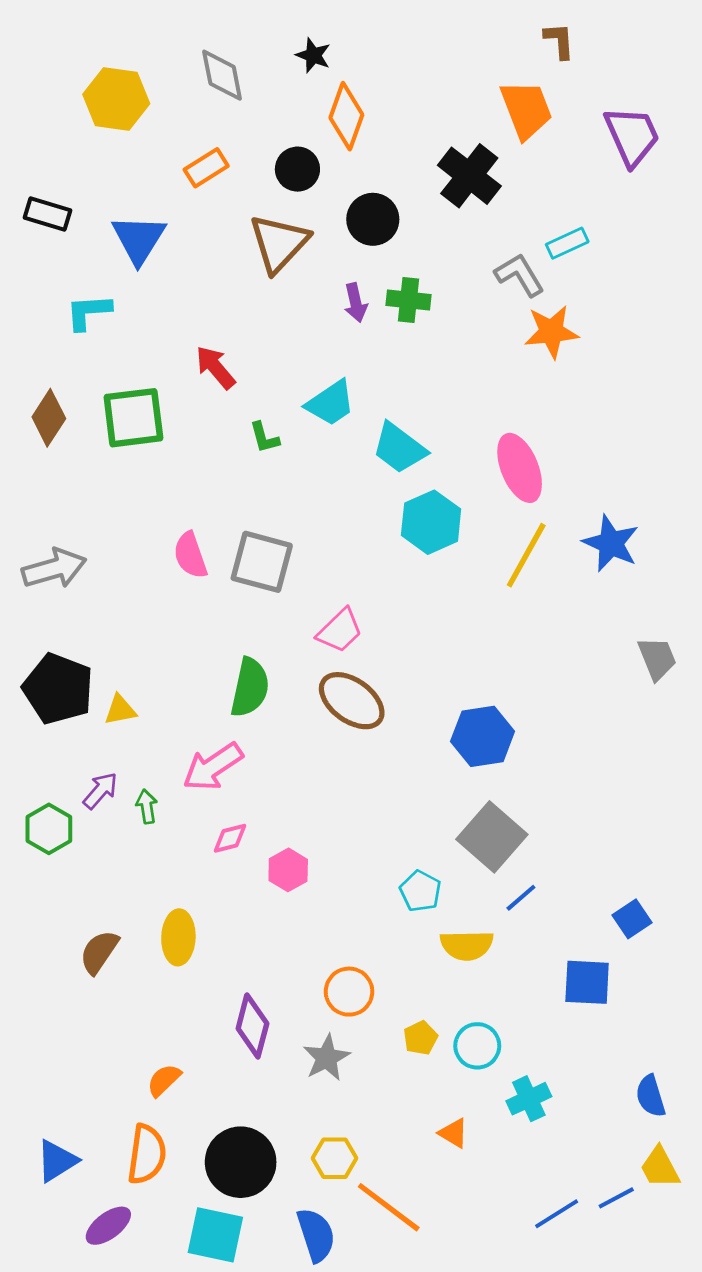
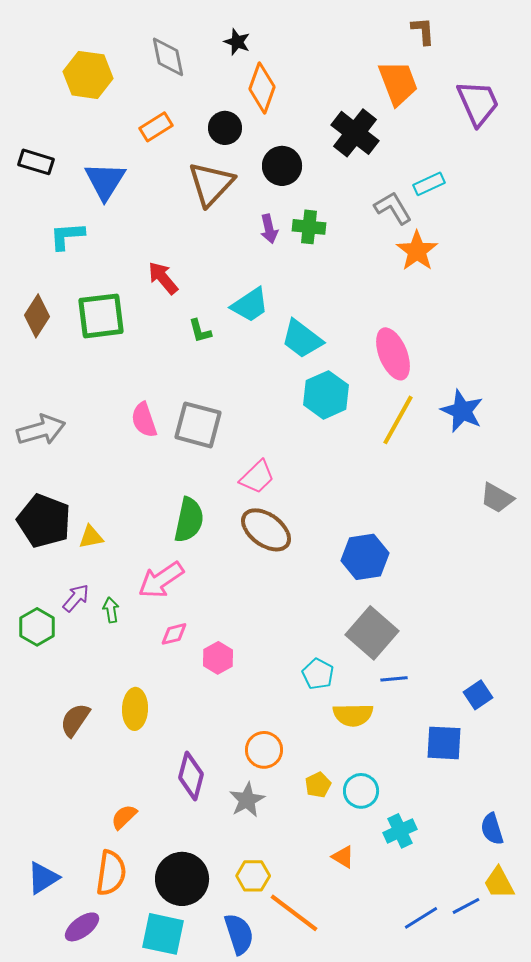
orange star: (551, 332) -> (417, 251), turned -30
gray trapezoid: (657, 658) -> (497, 498), turned 141
blue line: (521, 898) -> (394, 679), turned 36

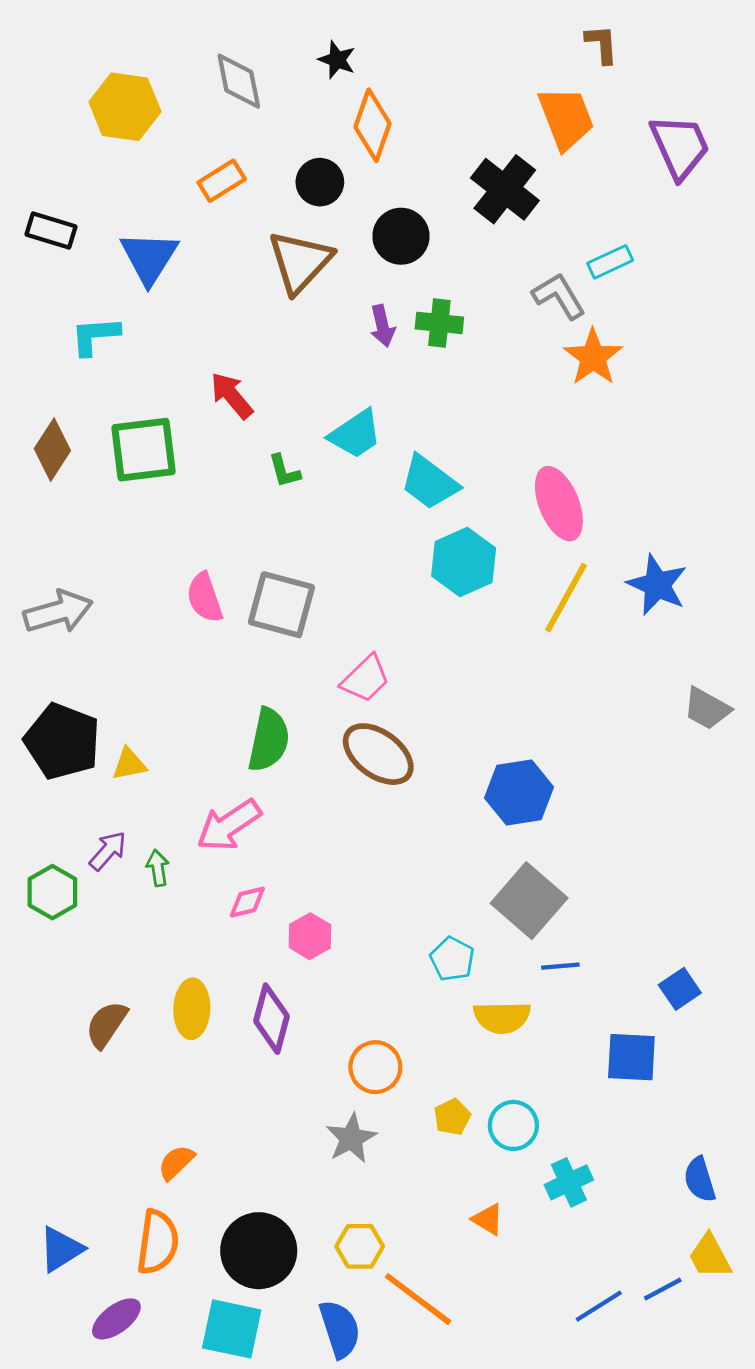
purple diamond: (191, 776) -> (272, 1019), moved

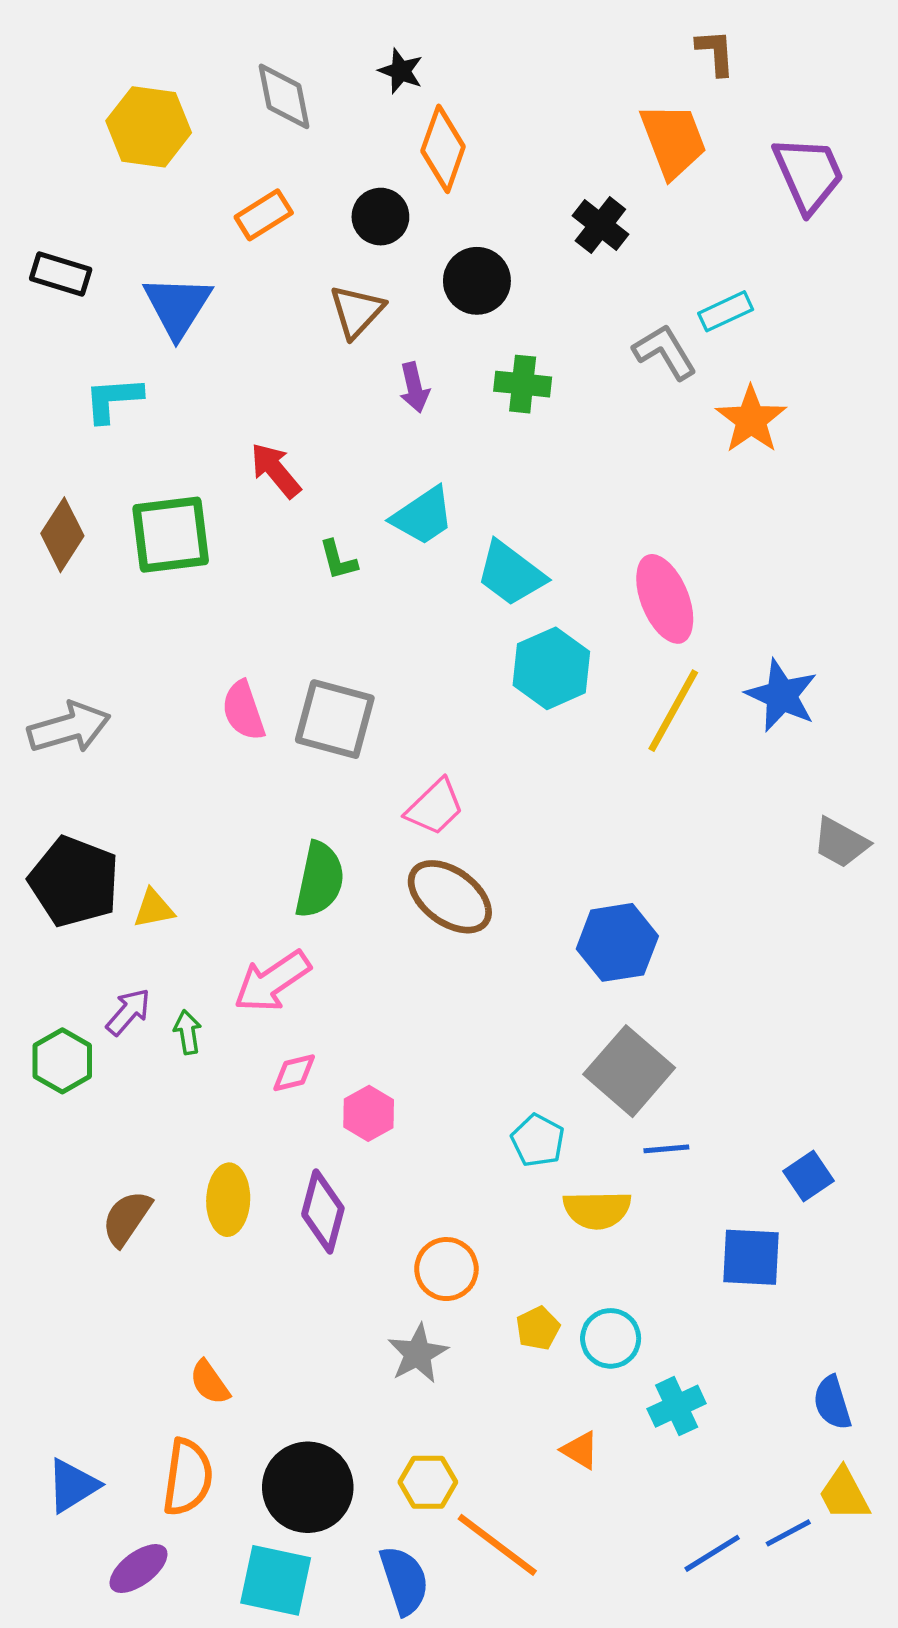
black cross: (505, 189) -> (600, 225), size x0.7
brown triangle: (300, 262) -> (357, 311), size x0.7
purple arrow: (382, 326) -> (414, 387), moved
orange star: (593, 357) -> (751, 420), moved
orange semicircle: (176, 1162) -> (210, 1382), turned -81

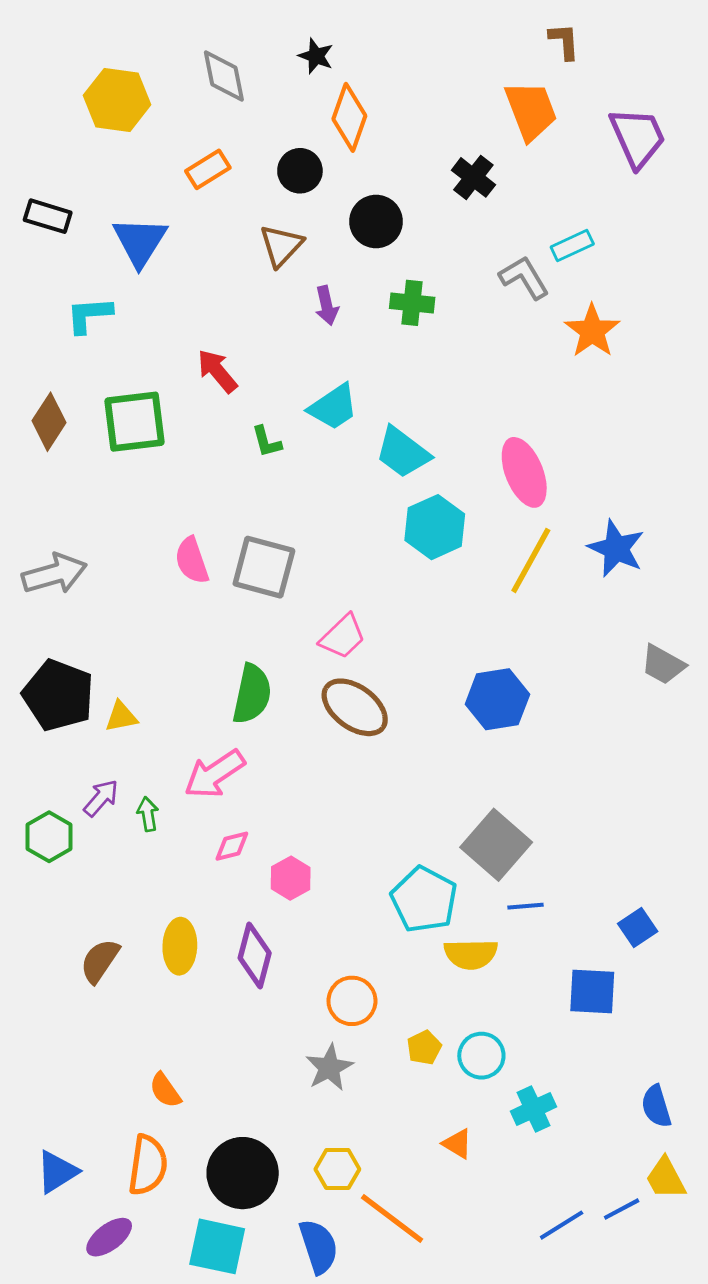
blue hexagon: (617, 942) -> (497, 699), moved
cyan pentagon: (538, 1140) -> (424, 899), size x1.6

